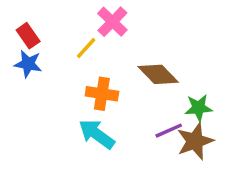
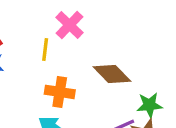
yellow line: (86, 48) -> (45, 50), turned -35

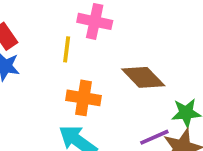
pink cross: (70, 25) -> (95, 21), turned -32

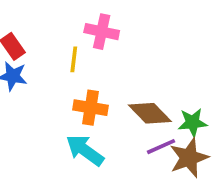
brown diamond: (143, 77) -> (150, 113), moved

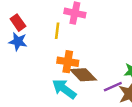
brown diamond: (150, 113) -> (83, 75), moved

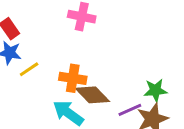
yellow line: (57, 31) -> (29, 69), moved, turned 49

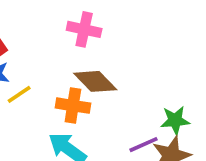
brown diamond: (92, 95) -> (95, 81), moved

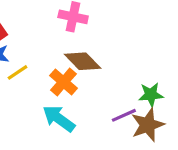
orange cross: (73, 106) -> (63, 82), turned 32

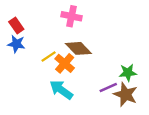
yellow line: (17, 72) -> (49, 56), moved
brown star: (148, 125) -> (126, 94), turned -30

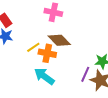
orange cross: (65, 63) -> (47, 53), turned -30
purple line: (108, 88) -> (85, 74), turned -42

